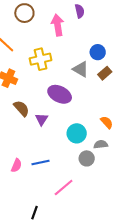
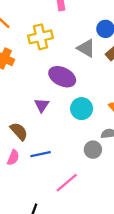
brown semicircle: (21, 108) -> (19, 131), moved
cyan circle: (77, 133) -> (82, 109), moved

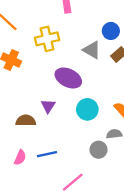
brown semicircle: (19, 131) -> (26, 121), moved, turned -48

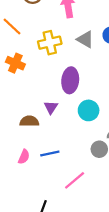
gray triangle: (92, 50) -> (85, 39), moved
purple ellipse: (68, 78) -> (70, 80), turned 70

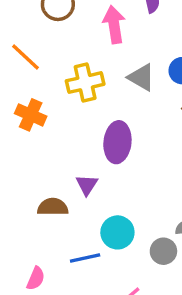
cyan circle: (89, 110) -> (117, 232), moved
pink semicircle: (24, 157) -> (36, 278), moved

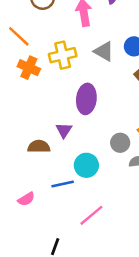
orange cross: (31, 115) -> (29, 68), moved
gray circle: (163, 251) -> (120, 143), moved
pink semicircle: (36, 278) -> (26, 199), turned 36

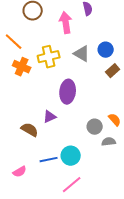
purple triangle: (64, 130) -> (50, 117), turned 32
brown semicircle: (39, 147) -> (30, 130), turned 30
cyan circle: (86, 165) -> (71, 156), moved

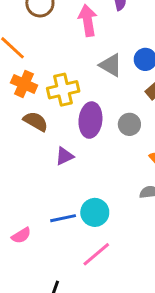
yellow cross: (49, 57) -> (63, 90), moved
gray circle: (95, 127) -> (129, 124), moved
brown semicircle: (30, 130) -> (36, 121), moved

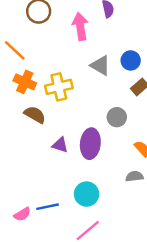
purple ellipse: (90, 120) -> (90, 144), moved
purple triangle: (64, 156) -> (60, 145), turned 42
blue line: (63, 218) -> (47, 207), moved

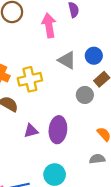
gray circle: (117, 117) -> (85, 95), moved
purple triangle: (60, 145) -> (31, 131), turned -32

